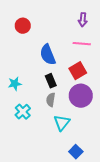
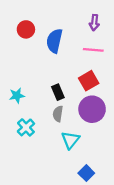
blue semicircle: (48, 55) -> (54, 41), moved, turned 35

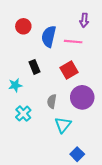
pink line: (93, 50) -> (73, 42), moved
red square: (89, 81) -> (69, 70), moved
black rectangle: (58, 92) -> (35, 67), moved

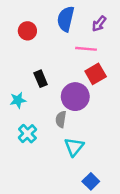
purple arrow: (84, 20) -> (99, 24), turned 32
blue semicircle: (49, 36) -> (66, 19), moved
red square: (69, 70) -> (96, 74), moved
purple circle: (82, 97) -> (75, 97), moved

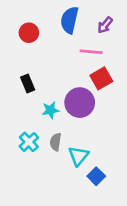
black rectangle: (41, 79) -> (28, 84), moved
cyan star: (18, 100) -> (50, 110), moved
gray semicircle: (61, 119) -> (56, 142), moved
blue square: (91, 181) -> (96, 176), moved

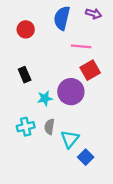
purple arrow: (105, 25) -> (94, 14), moved, turned -112
cyan cross: (29, 142) -> (26, 127), turned 30

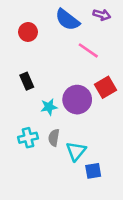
blue semicircle: (62, 18) -> (67, 20), turned -65
pink line: (81, 46) -> (88, 50), turned 30
red square: (90, 70) -> (105, 87), moved
blue square: (86, 157) -> (93, 171), turned 35

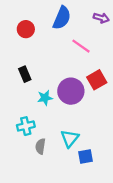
purple arrow: (102, 15) -> (101, 18), moved
blue semicircle: (67, 20) -> (62, 18), turned -105
gray semicircle: (54, 138) -> (40, 146), moved

